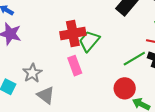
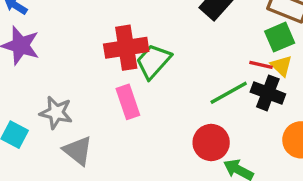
gray star: (32, 73) -> (56, 113), turned -30

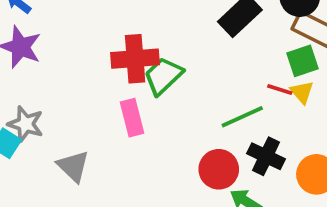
black cross: (268, 93) -> (266, 156), moved
gray star: (56, 113) -> (26, 124), moved

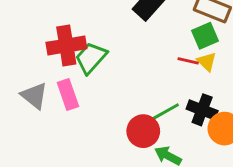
green line: (242, 117) -> (163, 113), moved
black cross: (266, 156) -> (202, 110), moved
gray triangle: (73, 166) -> (34, 96), moved

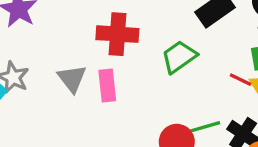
green trapezoid: (91, 58) -> (179, 57), moved

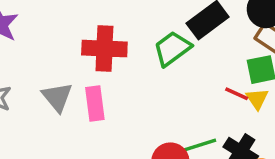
green trapezoid: (179, 57) -> (172, 49), moved

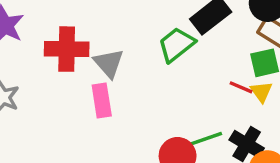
red cross: (104, 49) -> (67, 49), moved
gray triangle: (57, 97) -> (109, 63), moved

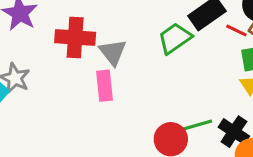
red line: (241, 87) -> (236, 30), moved

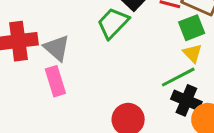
green line: (194, 126) -> (178, 77), moved

